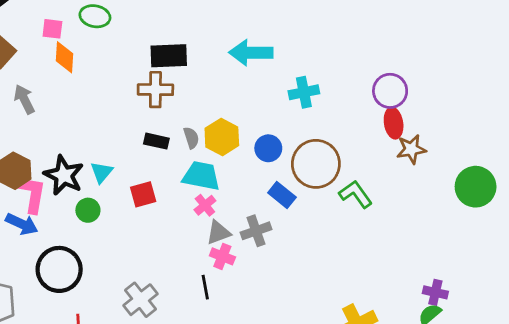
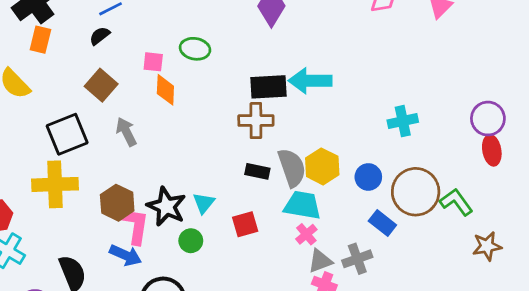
cyan arrow: (251, 53) -> (310, 81), moved
gray semicircle: (191, 138) -> (292, 168), size x1.8
brown star: (411, 149) -> (487, 246), moved
green L-shape: (356, 194) -> (456, 202), moved

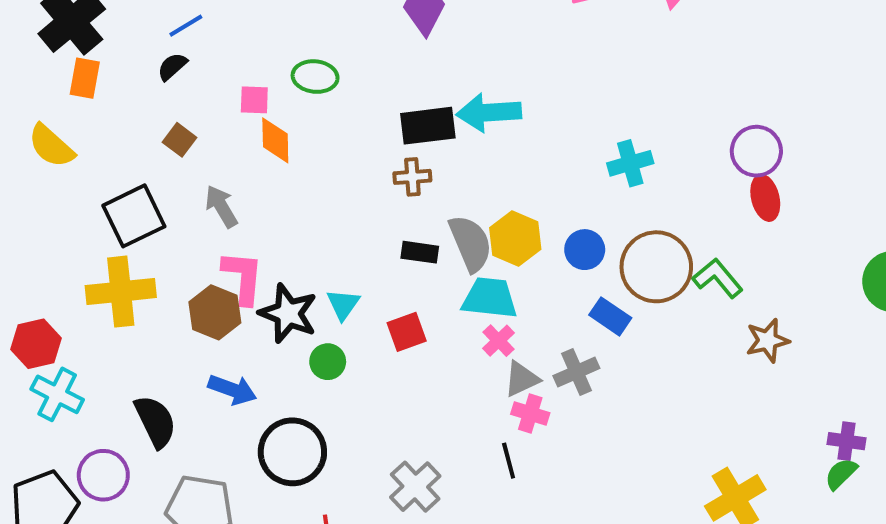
brown square: (101, 85) -> (180, 140), size x0.7
brown cross: (256, 121) -> (412, 177), size x0.7
pink L-shape: (135, 226) -> (243, 277), moved

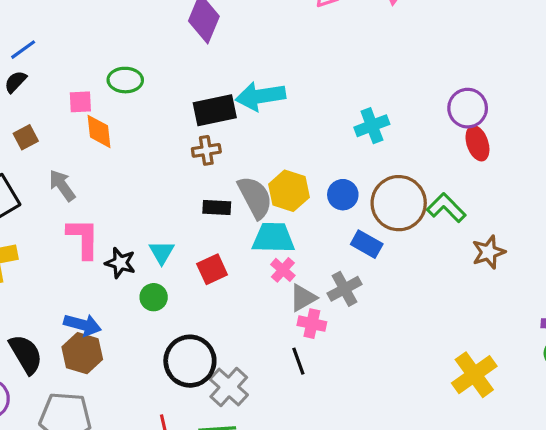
brown square: (180, 140) -> (26, 137), turned 30
brown hexagon: (215, 312) -> (82, 353), moved
black star: (288, 313) -> (120, 263), size x0.7
black circle: (292, 452) -> (190, 361), moved

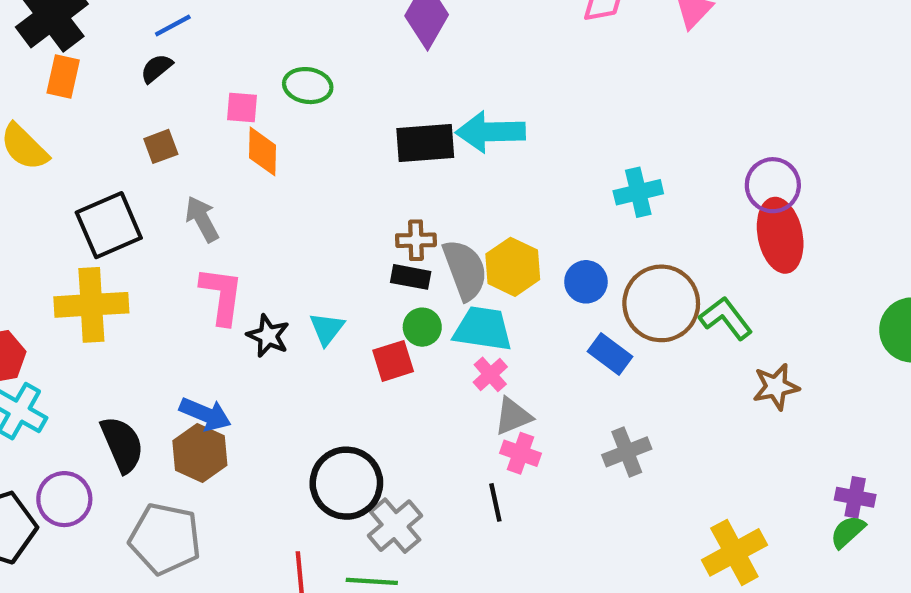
red ellipse: (477, 143) -> (780, 235), size x1.5
brown cross: (206, 150) -> (416, 240), moved
gray cross: (345, 289) -> (627, 452), moved
green circle: (154, 297) -> (422, 327), moved

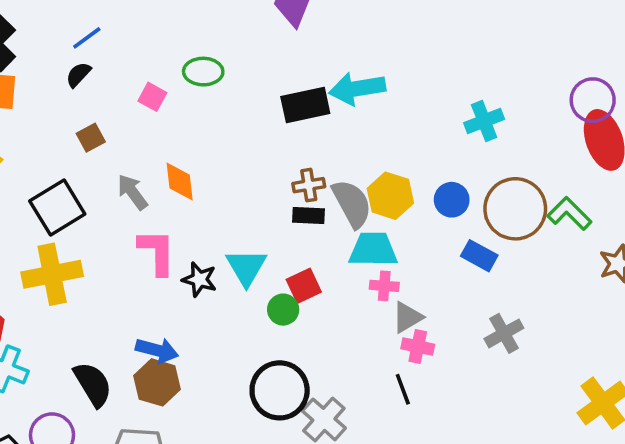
pink square: (242, 108) -> (152, 97), turned 32
orange diamond: (262, 151) -> (180, 181), moved
green circle: (422, 327) -> (283, 310), moved
cyan triangle: (327, 329) -> (246, 267), size x1.4
pink cross: (490, 374) -> (384, 286), turned -36

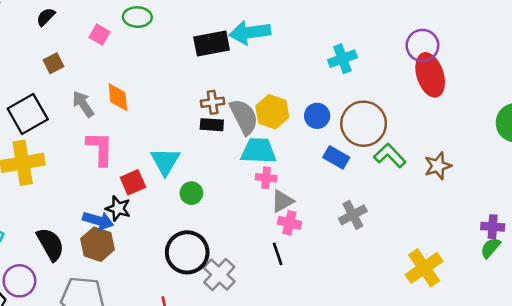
green L-shape: (569, 214) -> (390, 156), moved
black star: (199, 279) -> (118, 208), moved
red square: (304, 286) -> (133, 182), moved

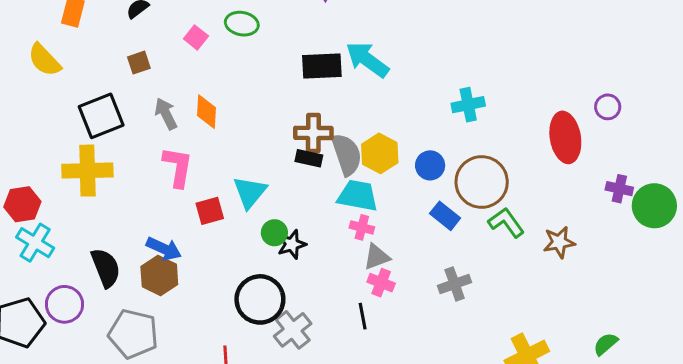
cyan arrow: (250, 32) -> (367, 60), turned 36
purple circle: (422, 45) -> (608, 107), moved, size x0.7
brown cross: (213, 102) -> (313, 133), size x1.4
black star: (118, 208) -> (292, 244), moved, turned 30
purple cross: (493, 227) -> (619, 189), moved

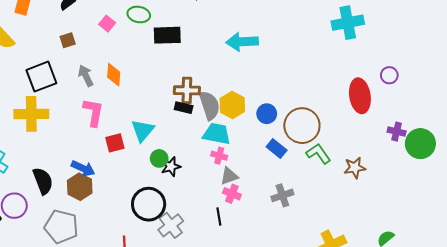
cyan arrow: (367, 60) -> (242, 42), moved, turned -40
black rectangle: (322, 66) -> (167, 35), moved
cyan cross: (468, 105) -> (348, 23), moved, size x1.4

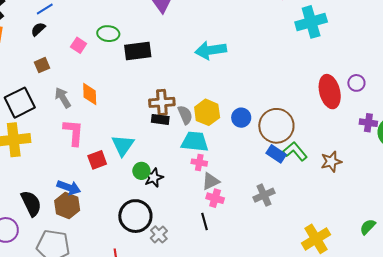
purple circle: (389, 75) -> (356, 83), moved
gray semicircle: (210, 105) -> (185, 115), size x0.7
blue rectangle: (277, 149) -> (276, 154), moved
gray cross: (171, 225) -> (159, 234), size x0.7

